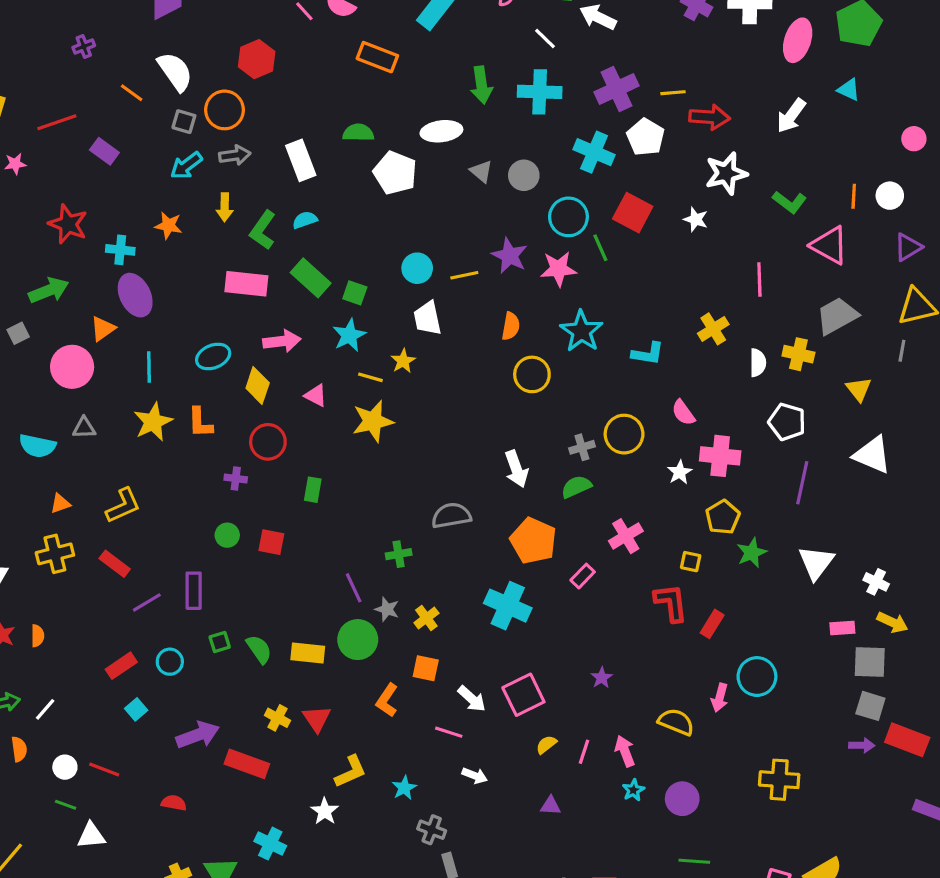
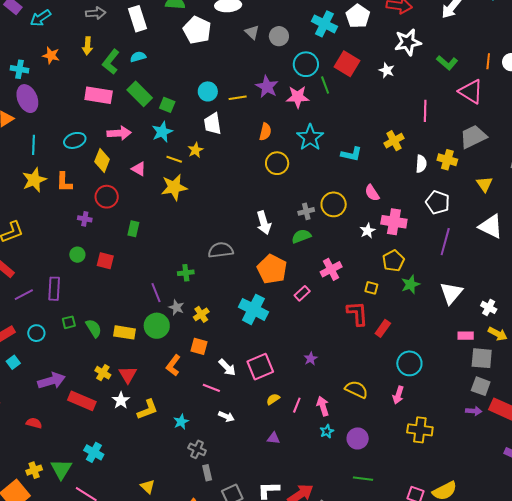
cyan arrow: (186, 166) -> (40, 18), moved
pink arrow: (720, 698) -> (398, 395), moved
white star: (325, 811) -> (121, 400), moved

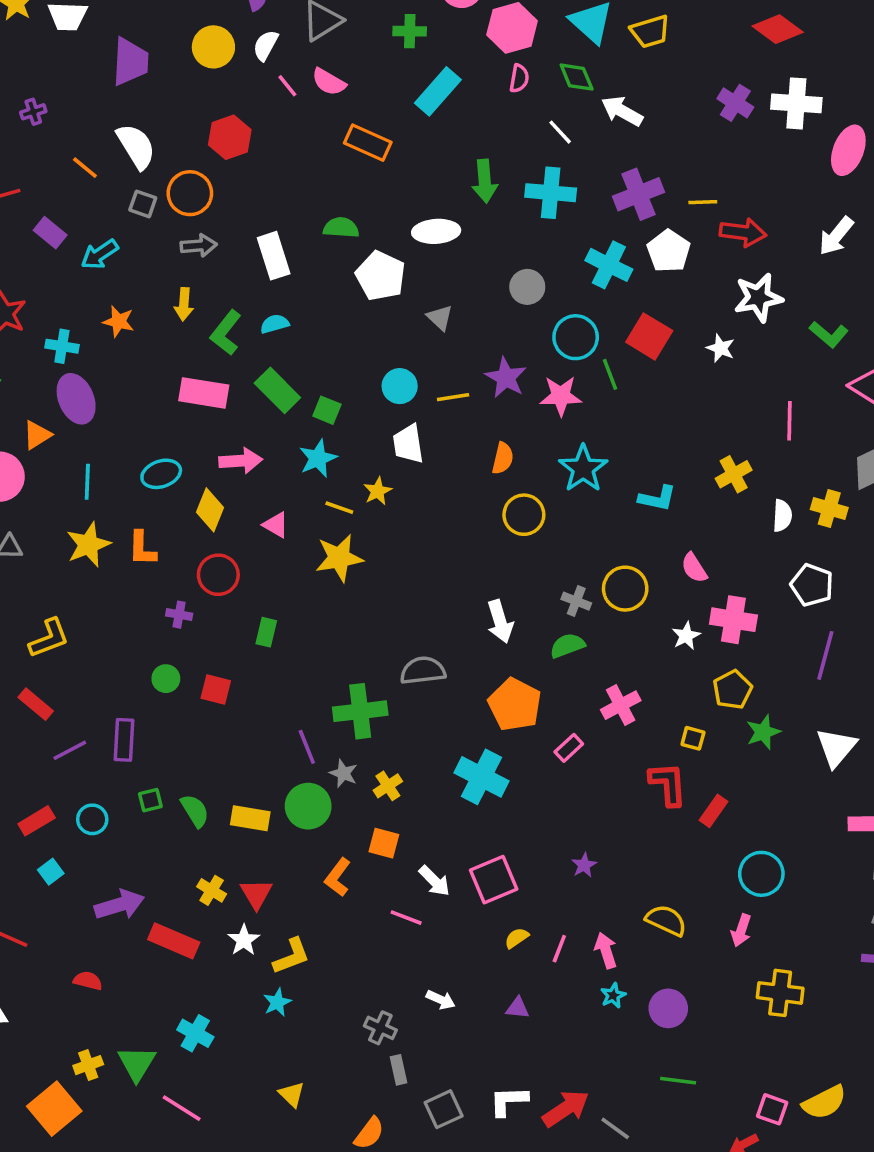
gray triangle: (252, 32) -> (440, 318), moved
gray cross: (306, 211) -> (576, 601), turned 35
green cross: (186, 273) -> (360, 711), size x1.8
white arrow: (226, 416) -> (441, 1000), moved
cyan star: (181, 422) -> (277, 1002), moved

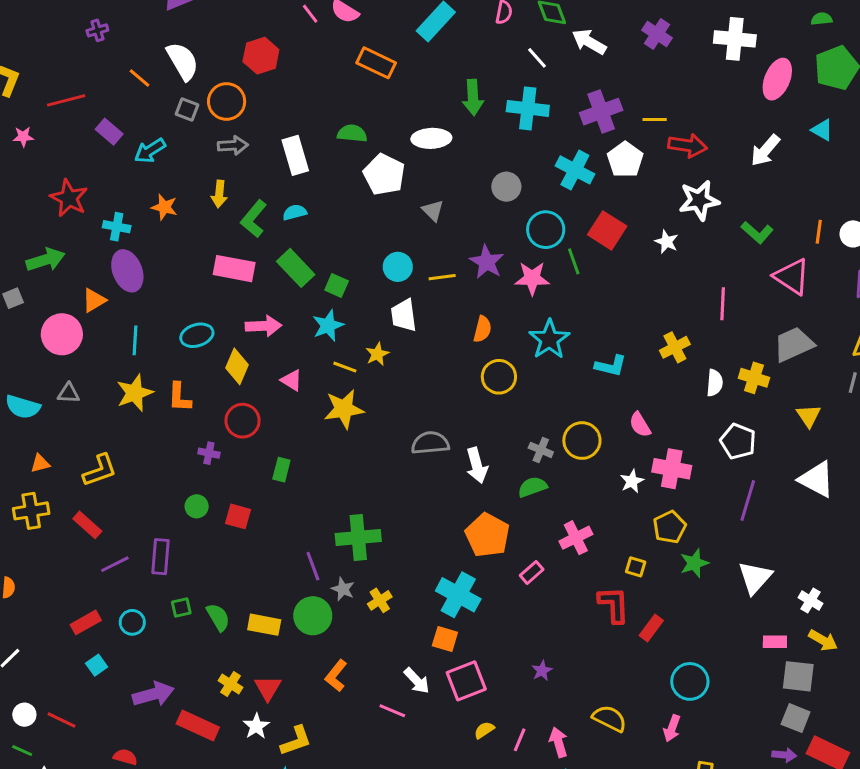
purple cross: (735, 103) -> (657, 34), moved
gray semicircle: (423, 671) -> (430, 443), moved
orange square: (384, 843) -> (445, 639), moved

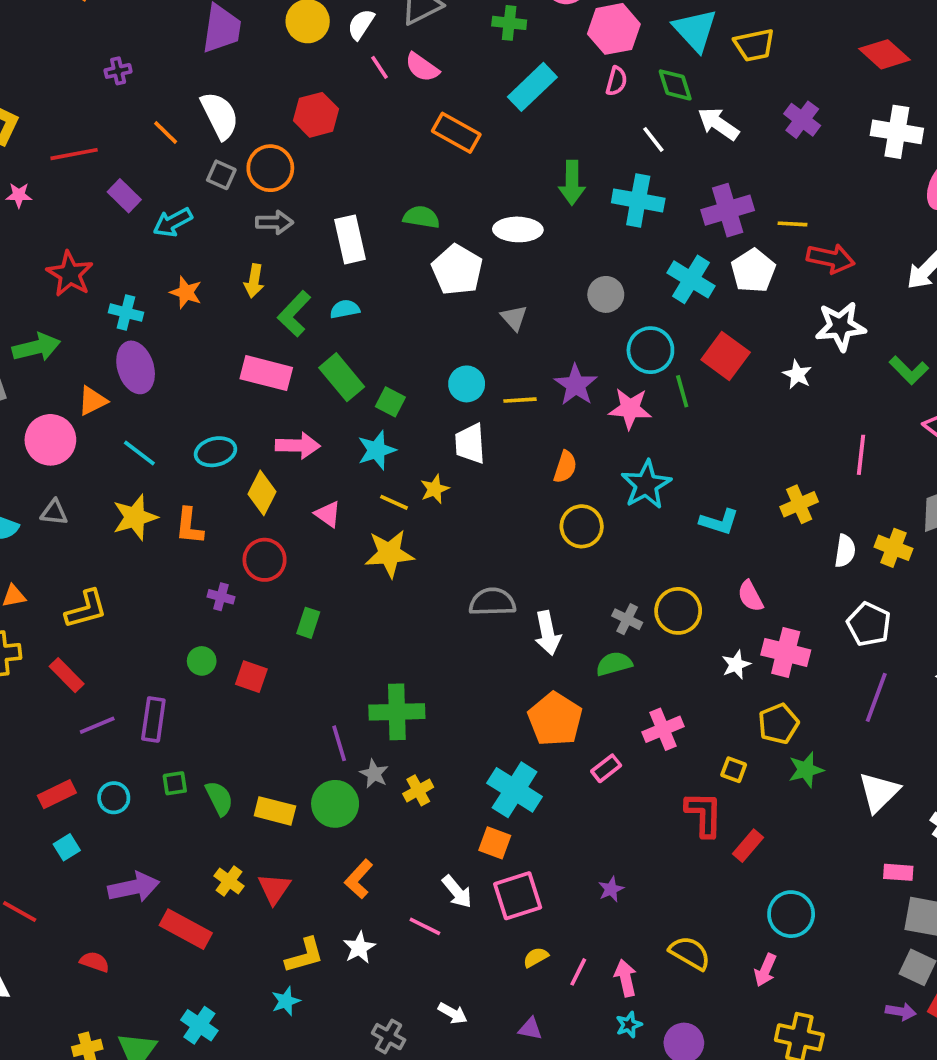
cyan line: (135, 340) -> (139, 453), turned -60
white star: (256, 726) -> (359, 948), moved

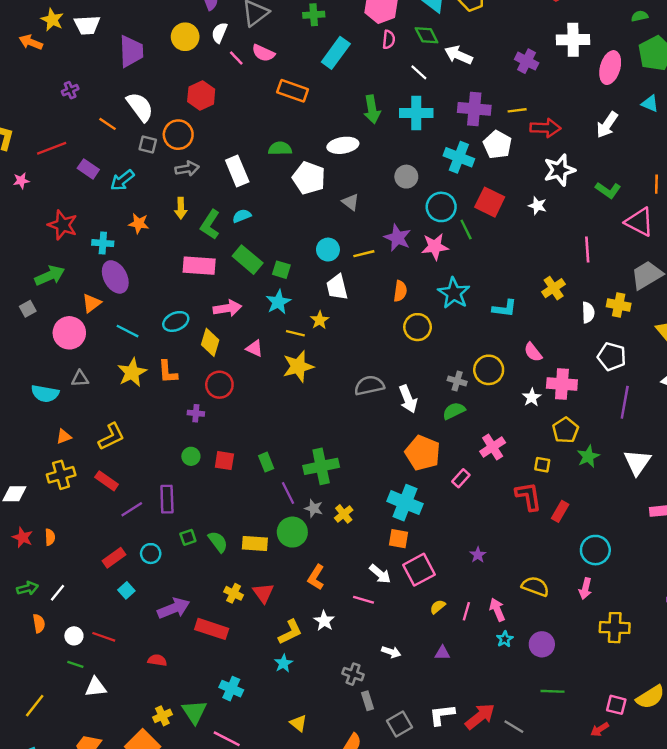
purple cross: (802, 120) -> (527, 61), moved
purple cross: (728, 210) -> (474, 109), turned 32
green rectangle: (308, 623) -> (266, 462), moved, turned -30

